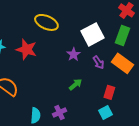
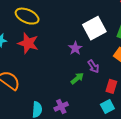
yellow ellipse: (46, 22) -> (27, 16), moved
purple arrow: (98, 62) -> (93, 66), moved

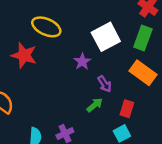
yellow ellipse: (27, 16) -> (46, 27), moved
green arrow: (77, 78) -> (95, 105), moved

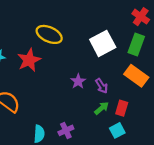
red star: (24, 55) -> (29, 60), turned 30
purple star: (82, 62) -> (78, 81), moved
green arrow: (95, 105) -> (102, 108), moved

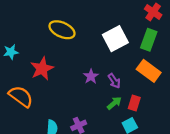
red star: (29, 60) -> (42, 69), moved

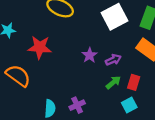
red star: (42, 69) -> (40, 47), turned 30
purple arrow: (114, 81) -> (113, 60), turned -80

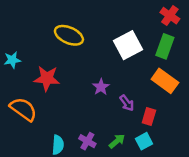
purple arrow: (113, 60) -> (127, 103), moved, turned 77
green arrow: (113, 82) -> (117, 141), moved
purple cross: (77, 105) -> (87, 141), turned -35

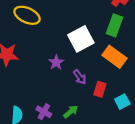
white square: (128, 45) -> (81, 39), moved
cyan square: (144, 141) -> (122, 102), moved

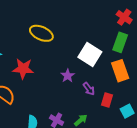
white square: (81, 39) -> (90, 55), turned -30
orange rectangle: (114, 57) -> (120, 71), turned 35

